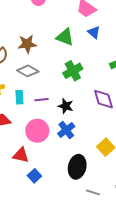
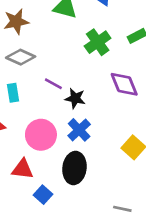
green cross: (73, 71) -> (98, 42), moved
purple line: (42, 100) -> (53, 84), moved, turned 40
black ellipse: (77, 167) -> (74, 168), moved

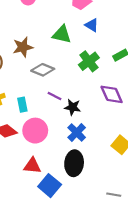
gray diamond: (21, 57) -> (43, 70), moved
pink circle: (41, 135) -> (35, 131), moved
blue square: (43, 195) -> (50, 186), size x1.5

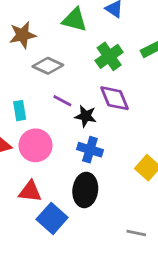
purple diamond: (112, 94) -> (114, 98), moved
blue cross: (77, 133) -> (90, 150), turned -30

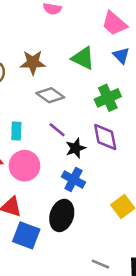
black star: (86, 116) -> (76, 148), turned 30
blue square: (52, 218) -> (26, 235), turned -32

